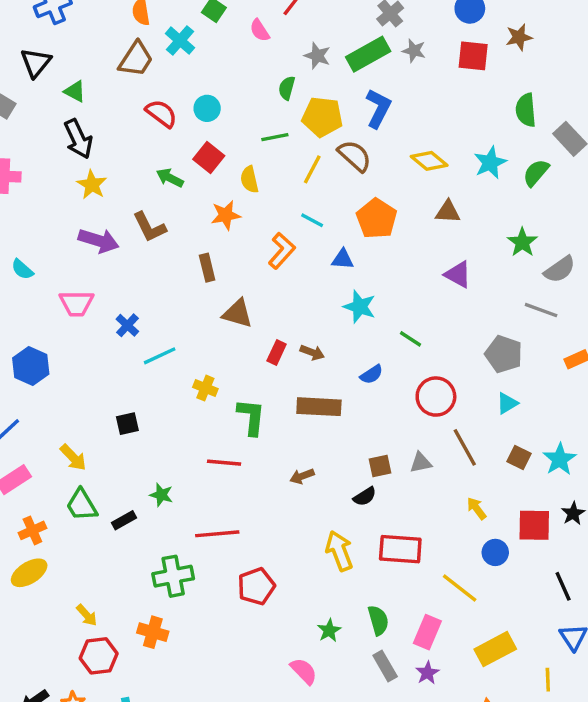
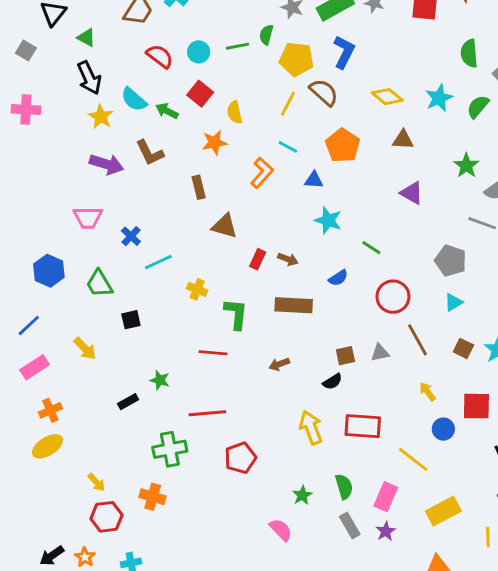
green line: (275, 137) -> (237, 46), moved
cyan semicircle: (22, 269) -> (134, 99), moved, size x1.4
green trapezoid: (82, 505) -> (99, 284), moved

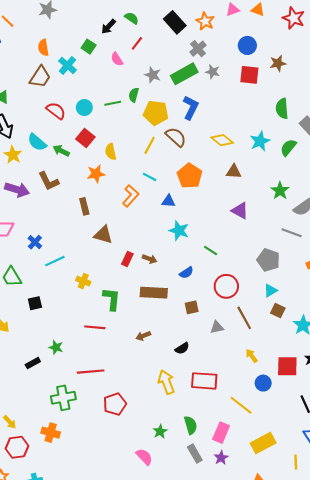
brown square: (463, 348) -> (278, 311), moved
brown square: (345, 356) -> (192, 307), moved

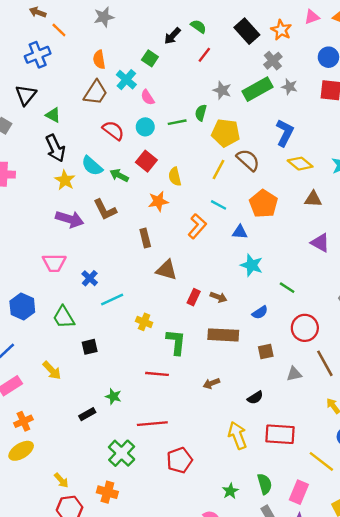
pink semicircle: (117, 59) -> (148, 97), moved
blue L-shape: (191, 108) -> (285, 133), moved
green cross: (63, 398) -> (122, 453), turned -35

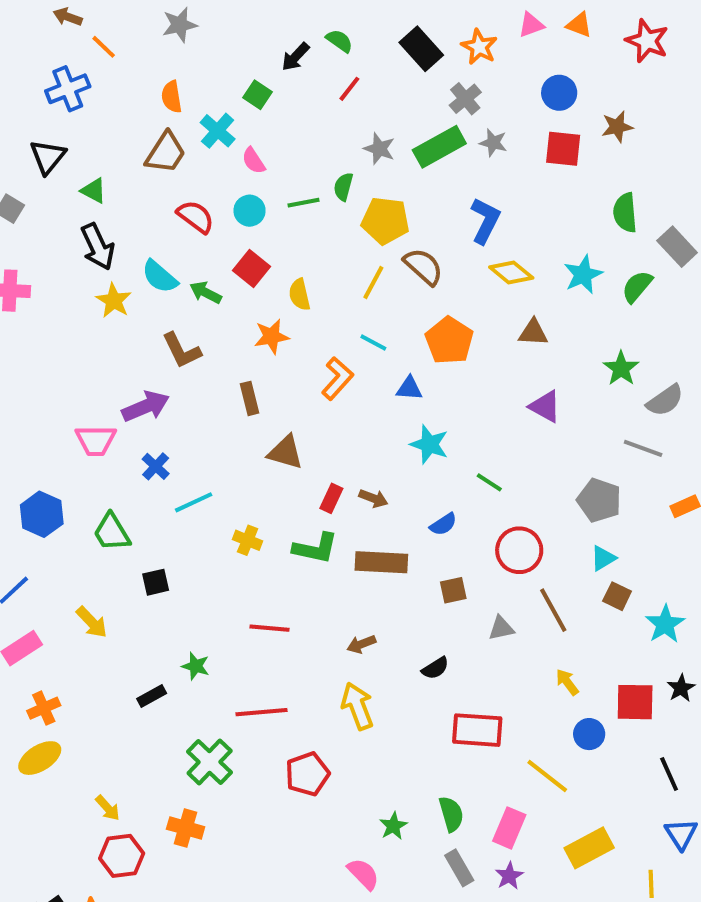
purple arrow: (70, 219) -> (146, 406), moved, turned -40
green L-shape: (176, 342) -> (315, 548), moved, turned 96
yellow arrow: (237, 435) -> (357, 706), moved

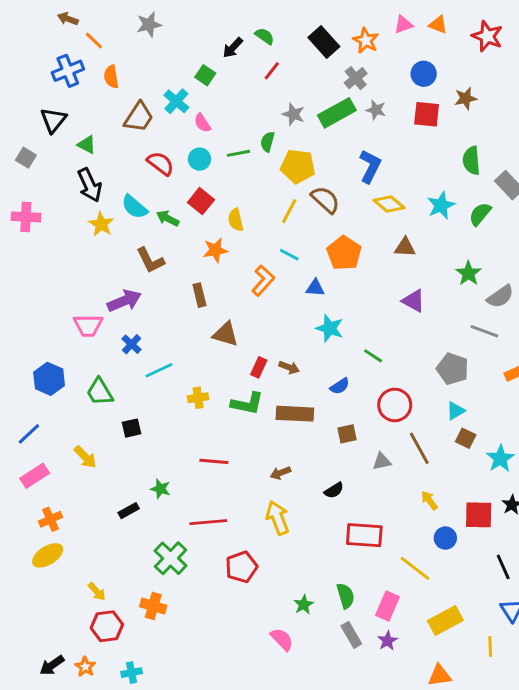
orange semicircle: (172, 97) -> (111, 77), moved
yellow cross: (248, 540) -> (198, 398), turned -30

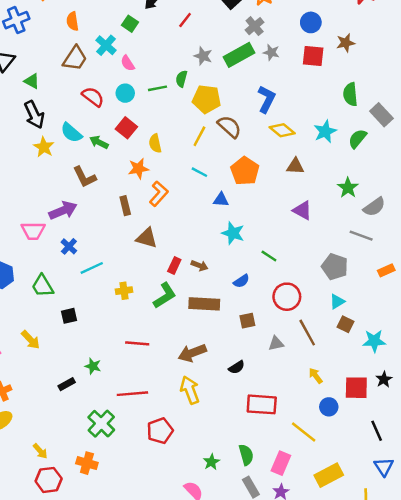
orange semicircle: (111, 77) -> (73, 21), moved
orange L-shape: (263, 281) -> (159, 194), moved
green L-shape: (247, 404) -> (165, 295), turned -44
cyan star: (500, 458) -> (374, 341), turned 30
brown arrow: (280, 473) -> (192, 353), size x1.6

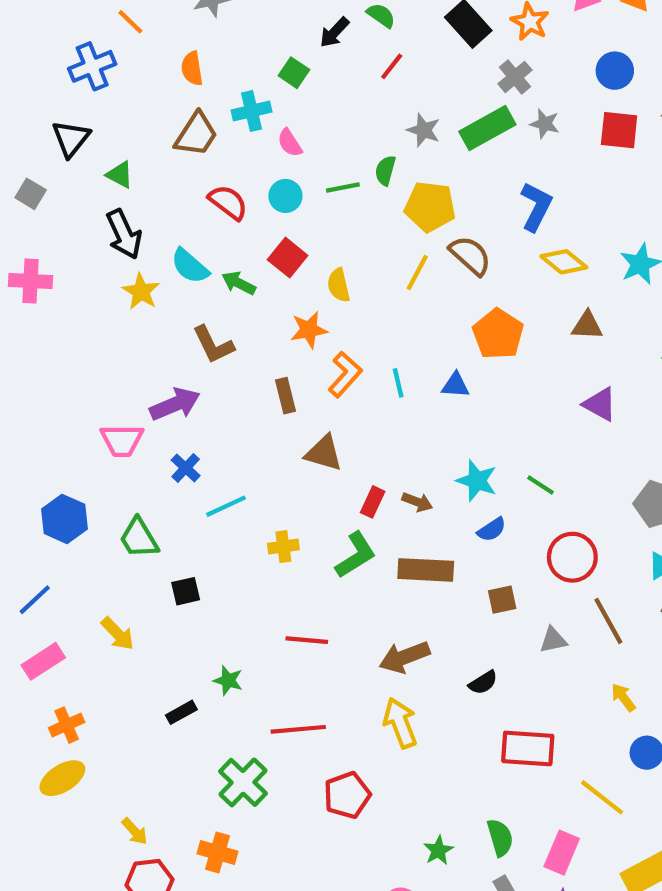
cyan cross: (106, 45) -> (251, 111), turned 36
cyan line: (199, 172) -> (398, 383), moved, turned 49
cyan star: (233, 233) -> (477, 481), moved

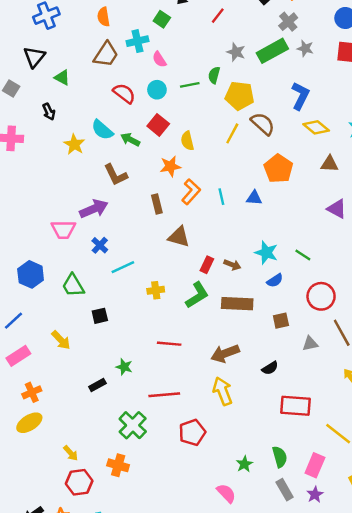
black arrow: (124, 234) -> (49, 112), moved, size x0.6

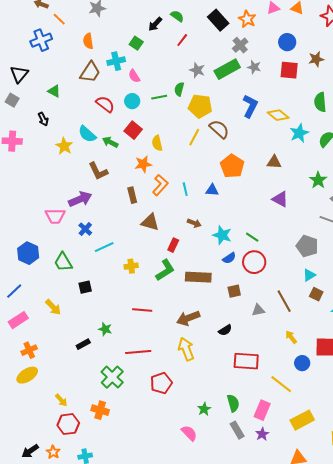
black triangle: (34, 57) -> (19, 74), moved
yellow diamond: (316, 127) -> (278, 115), moved
brown arrow: (232, 265) -> (194, 223), moved
red circle: (321, 296) -> (254, 262), moved

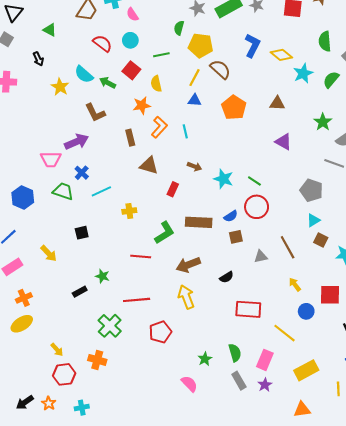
green line: (159, 97) -> (161, 55), moved
blue triangle: (212, 190) -> (194, 100), moved
blue semicircle: (229, 258) -> (231, 216), moved
green trapezoid: (63, 262) -> (63, 191), moved, turned 140
green L-shape: (165, 270) -> (164, 233), moved

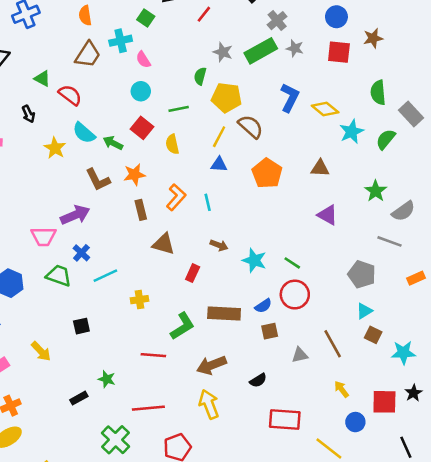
red semicircle: (102, 43) -> (70, 95), moved
orange star: (142, 105) -> (134, 175), moved

